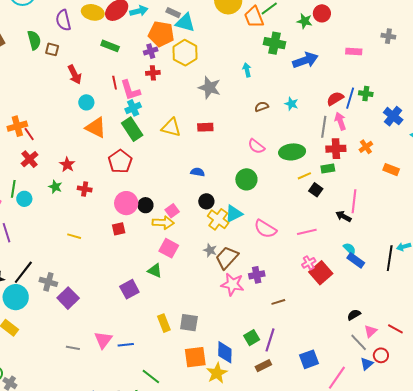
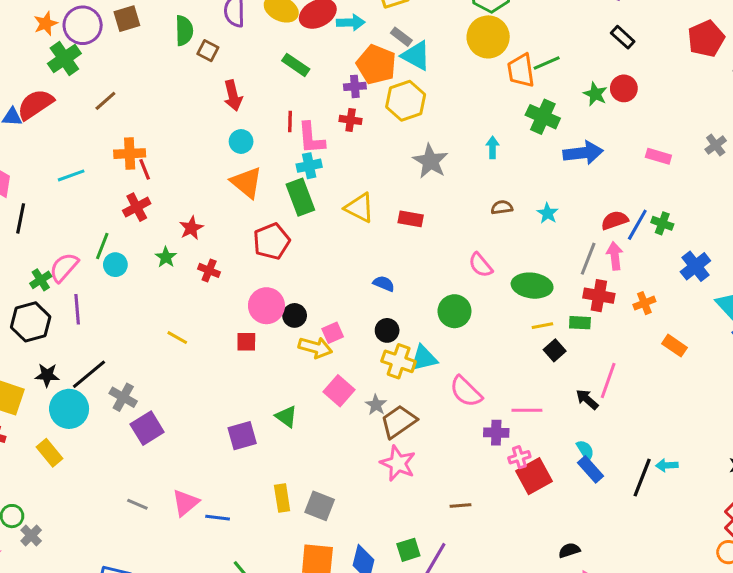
gray cross: (388, 36) -> (716, 145), turned 32
yellow cross: (218, 219) -> (399, 361), turned -30
pink square: (169, 248) -> (339, 391), moved
purple cross: (257, 275) -> (496, 433), moved

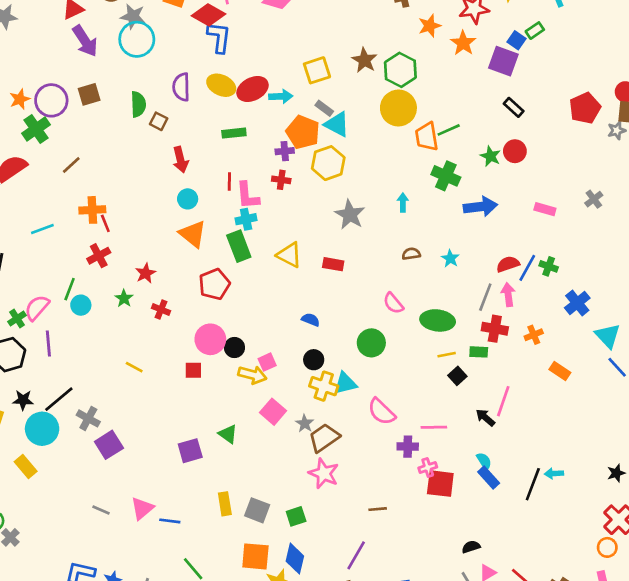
green rectangle: (296, 65) -> (234, 133), turned -40
red square: (534, 476) -> (440, 484), turned 36
green square: (408, 550) -> (296, 516), moved

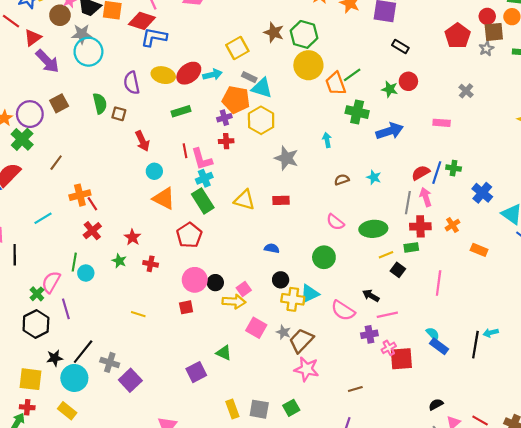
blue L-shape: (219, 37) -> (154, 37), turned -75
gray cross: (594, 199) -> (466, 91), moved
black arrow: (485, 418) -> (371, 296), moved

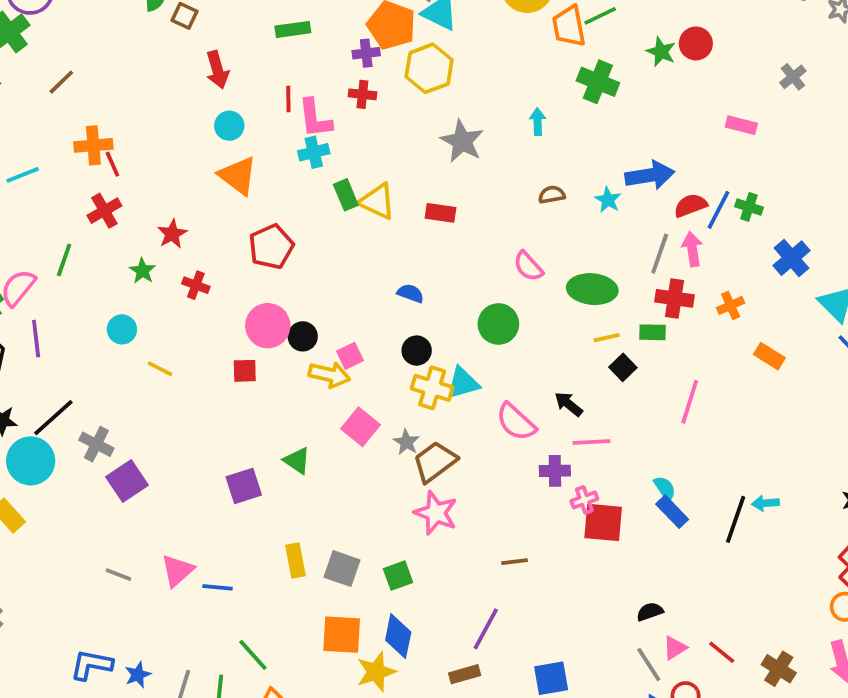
blue arrow: (390, 131) -> (650, 175), moved
green rectangle: (203, 201) -> (346, 195), moved, size x0.7
cyan circle: (86, 273) -> (122, 329), moved

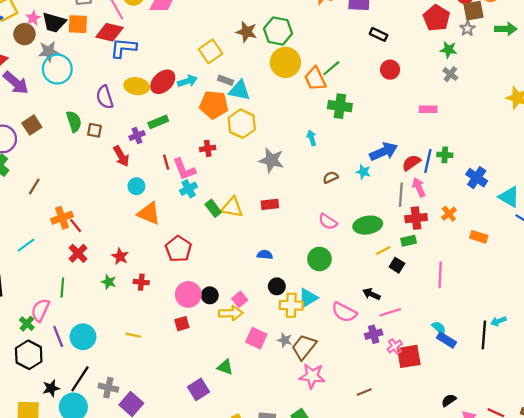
green star: (661, 52) -> (449, 50), moved
purple cross: (366, 53) -> (137, 136), moved
cyan circle: (122, 329) -> (83, 337), moved, size x1.5

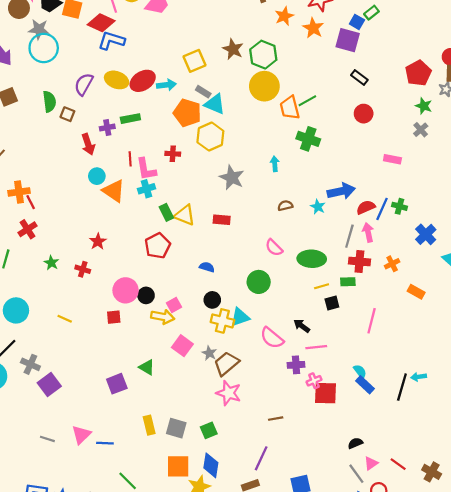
purple semicircle: (105, 97) -> (84, 84), turned 35
orange triangle: (149, 213) -> (114, 191), moved
red pentagon: (178, 249) -> (158, 246), moved
red star: (120, 256) -> (98, 241), moved
black square: (397, 265) -> (332, 303), turned 32

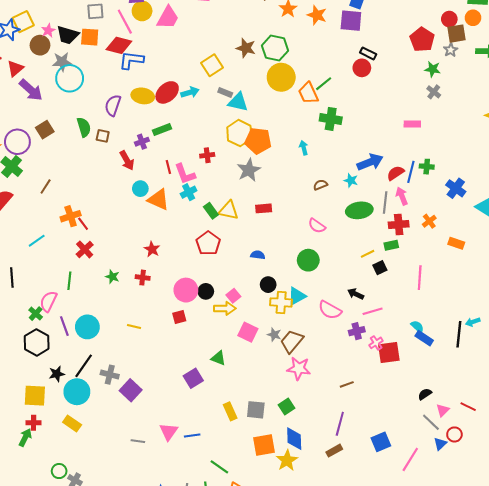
orange pentagon: (187, 113) -> (258, 141), moved
red circle: (364, 114) -> (362, 68), moved
gray star: (232, 178) -> (249, 170), moved, turned 30
green ellipse: (312, 259) -> (359, 210), moved

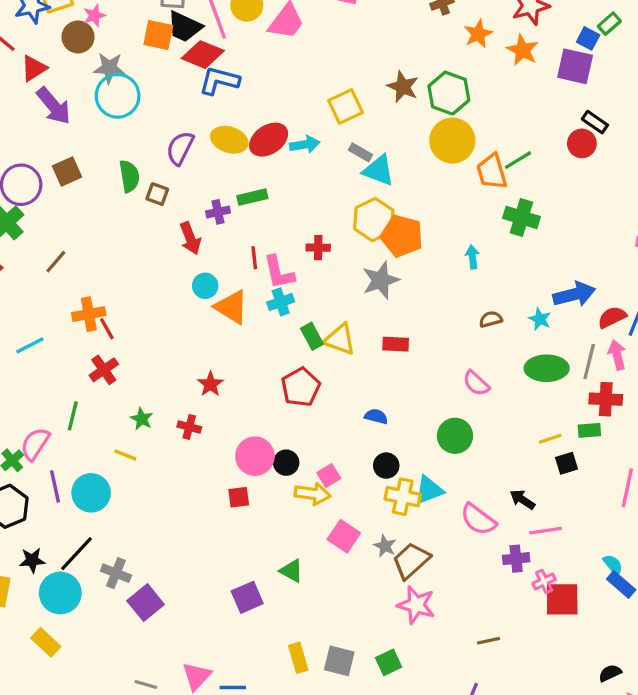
black trapezoid: (68, 35) -> (185, 27), moved
yellow line: (134, 327) -> (125, 455), moved

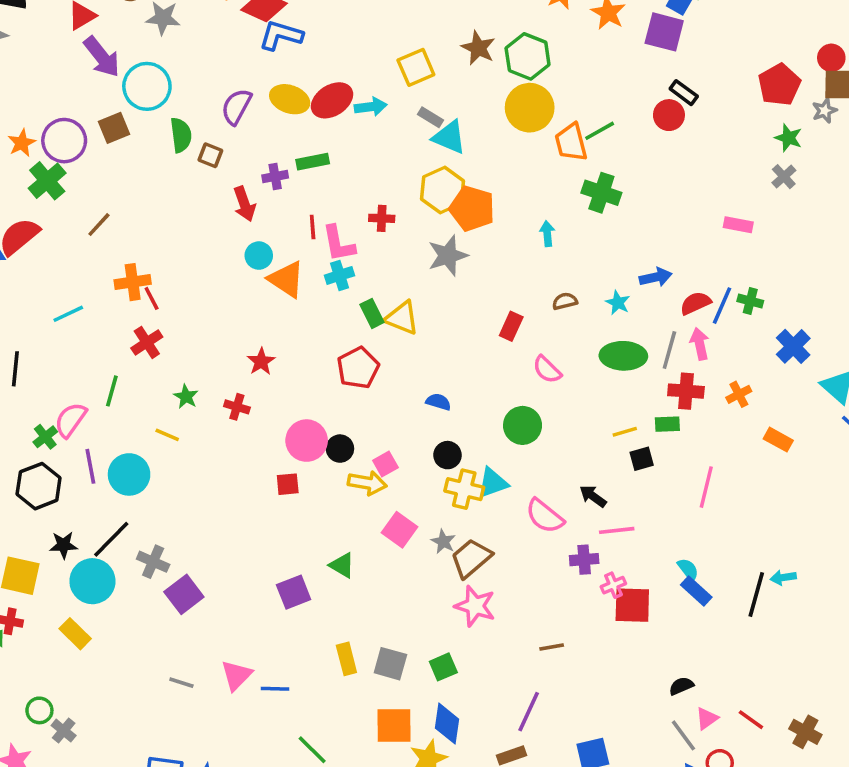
cyan circle: (118, 96) -> (147, 86), moved
blue arrow: (574, 294) -> (656, 277), size x0.7
red rectangle: (396, 344) -> (511, 326), moved, turned -70

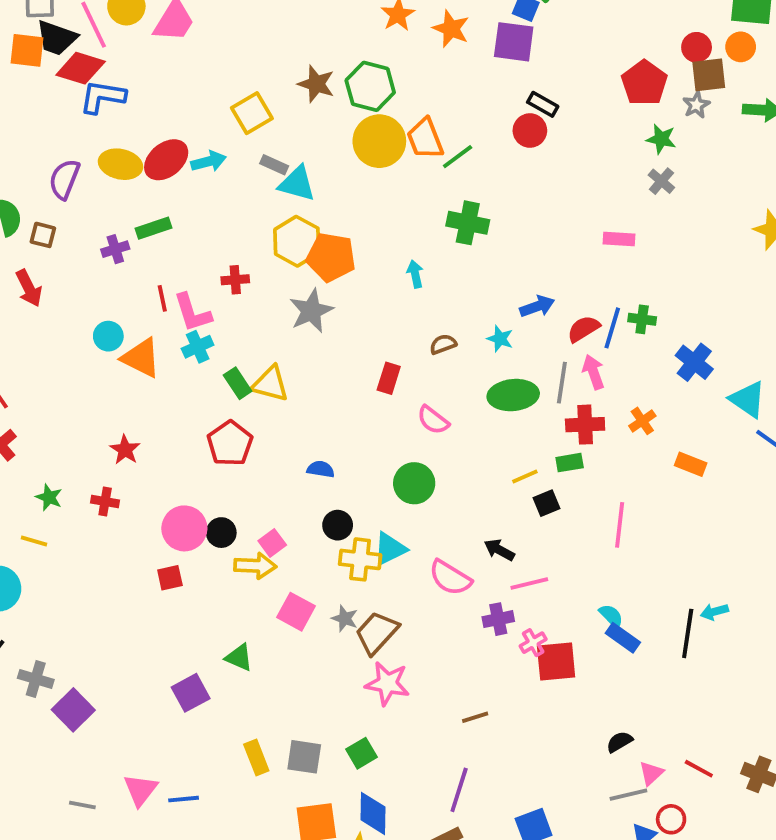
orange trapezoid: (571, 142) -> (425, 139), moved
red arrow: (244, 204) -> (29, 288), moved
gray line: (683, 735) -> (628, 795), turned -60

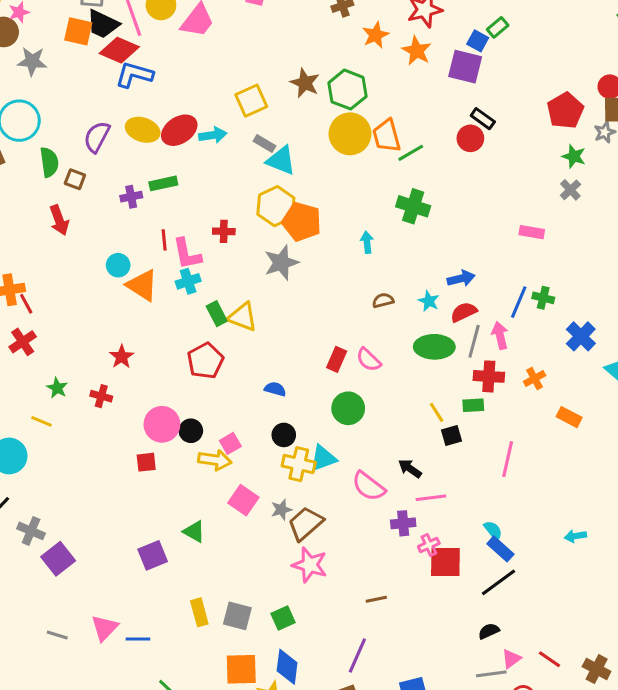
red semicircle: (584, 329) -> (464, 312), moved
red rectangle: (389, 378) -> (337, 359), moved
yellow line: (525, 476) -> (437, 412), turned 75
gray star: (345, 619) -> (281, 510), turned 30
black line: (688, 633) -> (499, 582), moved, turned 39

